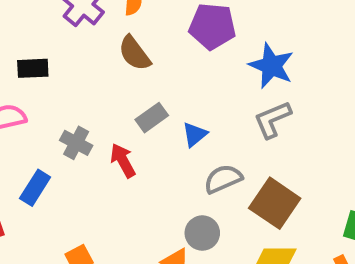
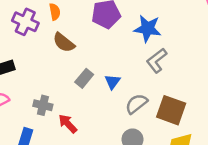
red arrow: (123, 160) -> (68, 124), moved

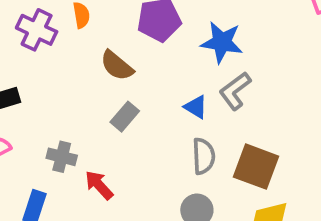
brown semicircle: (64, 43) -> (117, 66), moved
blue triangle: (112, 82) -> (196, 107), moved, turned -35
gray semicircle: (136, 104) -> (204, 156), turned 125

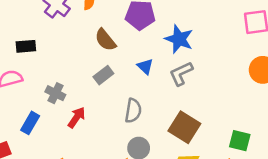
blue triangle: (196, 107) -> (145, 66), moved
gray semicircle: (204, 156) -> (133, 111), moved
red arrow: (99, 185) -> (77, 117), turned 65

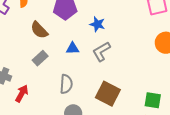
blue star: (179, 39) -> (97, 24), size x0.7
blue triangle: (145, 66) -> (73, 48), turned -40

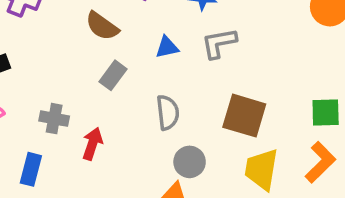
gray L-shape: (101, 51) -> (219, 43), turned 30

